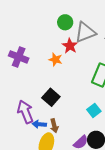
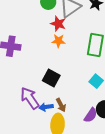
orange star: (56, 60) -> (58, 41), moved

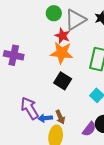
orange star: (58, 41) -> (62, 53), size x1.6
black square: (51, 78) -> (63, 81), moved

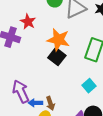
red star: (62, 36) -> (28, 22), moved
black square: (63, 81) -> (57, 57), moved

